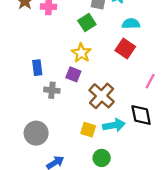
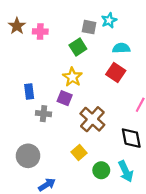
cyan arrow: (114, 125) -> (126, 171), moved, turned 75
yellow square: (88, 130) -> (79, 152), turned 32
green circle: (102, 158) -> (101, 170), moved

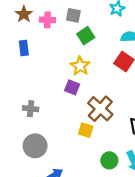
gray square: (89, 27) -> (73, 15), moved
blue rectangle: (29, 91) -> (24, 48), moved
gray cross: (44, 114) -> (31, 109), moved
yellow square: (79, 152) -> (86, 130), moved, turned -32

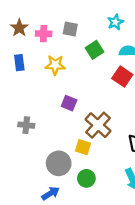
green square: (86, 36) -> (95, 50), moved
yellow star: (80, 66) -> (55, 65), moved, turned -30
gray circle: (35, 146) -> (59, 163), moved
green circle: (109, 160) -> (86, 178), moved

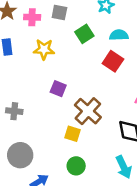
gray circle: (59, 163) -> (20, 155), moved

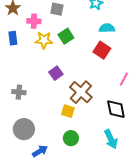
pink cross: (32, 17) -> (34, 21), moved
green square: (84, 34) -> (66, 36), moved
purple square: (58, 89) -> (56, 73), turned 32

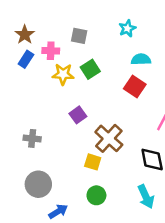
blue rectangle: (13, 38) -> (26, 59), moved, turned 40

